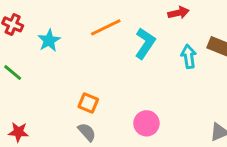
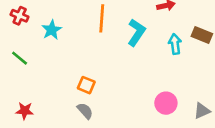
orange line: (106, 27) -> (102, 18), turned -60
pink circle: (146, 123) -> (166, 103), moved

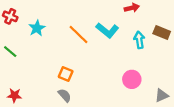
orange line: (102, 18) -> (78, 35), moved, turned -50
cyan L-shape: (136, 32) -> (107, 30), turned 95
pink circle: (166, 103) -> (132, 79), moved

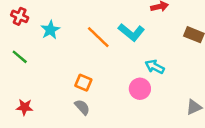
cyan arrow: (139, 40) -> (155, 67), moved, turned -56
pink circle: (132, 79) -> (140, 89), moved

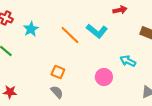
cyan arrow: (155, 67) -> (128, 61), moved

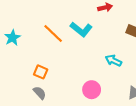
cyan star: (31, 29) -> (12, 38), moved
pink circle: (104, 77) -> (92, 90), moved

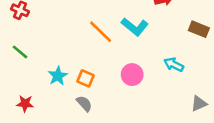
cyan star: (12, 38) -> (58, 76), moved
pink circle: (92, 90) -> (132, 75), moved

